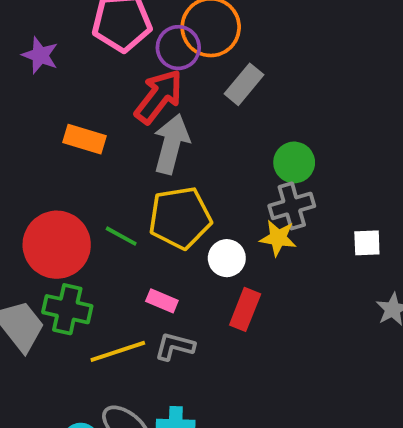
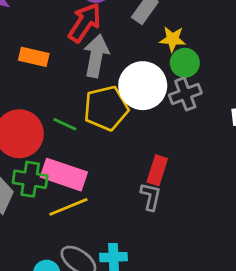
yellow star: (278, 238) -> (173, 39), moved
white circle: (227, 258) -> (143, 86), moved, size x1.8
pink rectangle: (162, 301) -> (64, 175), moved, size x2.0
gray L-shape: (175, 346) -> (151, 197), moved, turned 92

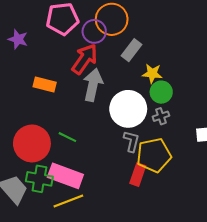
gray cross: (185, 94) -> (161, 116), size x0.7
yellow pentagon: (106, 108) -> (154, 155), moved
gray L-shape: (151, 197) -> (131, 141), moved

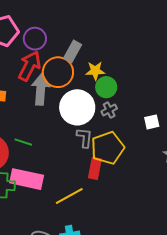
orange circle: (112, 19) -> (58, 72), moved
yellow line: (68, 201) -> (69, 196), moved

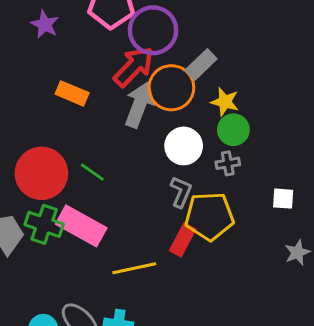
purple circle: (35, 39) -> (153, 30), size x1.4
white circle: (77, 107) -> (184, 146), size x0.7

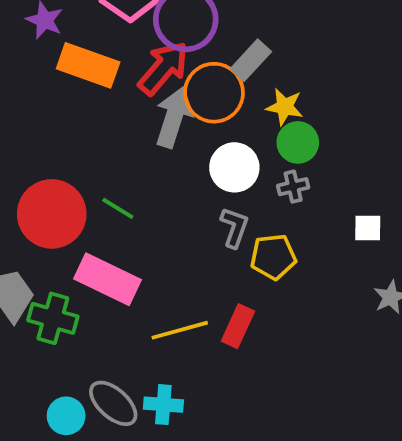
orange rectangle: (72, 93) -> (88, 65), moved, size x1.4
yellow pentagon: (209, 216) -> (273, 257), size x0.7
green cross: (44, 224) -> (53, 318), moved
red rectangle: (183, 240) -> (238, 326), moved

